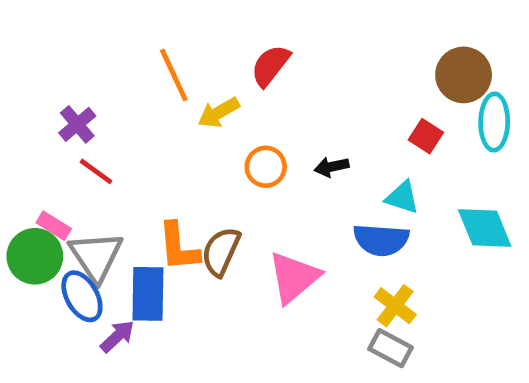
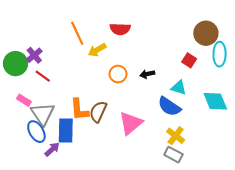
red semicircle: (270, 65) -> (120, 29), turned -126
blue semicircle: (381, 240) -> (169, 106), turned 30
green circle: (35, 256) -> (15, 64), moved

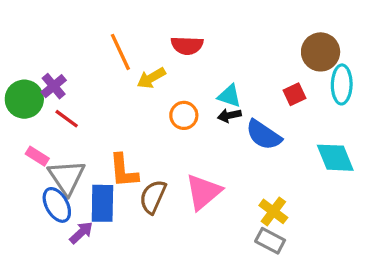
red square: (189, 60) -> (294, 94), turned 32
cyan triangle: (179, 88) -> (229, 96), moved
blue semicircle: (169, 106) -> (264, 135), moved
brown semicircle: (98, 112) -> (153, 197), moved

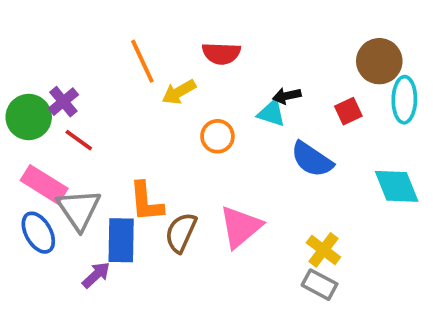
black arrow: (229, 115) -> (287, 96), moved
pink rectangle: (37, 156) -> (44, 184), size x1.6
blue ellipse: (57, 205) -> (38, 233), moved

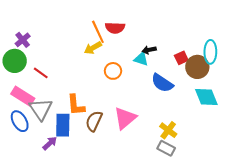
orange line: (142, 61) -> (98, 32), moved
brown circle: (379, 61) -> (197, 67), moved
purple cross: (63, 102) -> (23, 40), moved

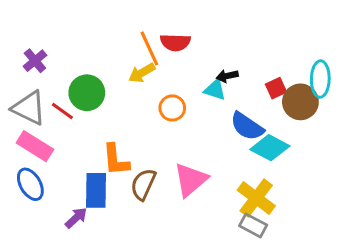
green circle: (15, 61) -> (87, 93), moved
cyan diamond: (206, 97) -> (270, 148), moved, turned -40
gray triangle: (41, 109) -> (29, 108), moved, turned -30
yellow cross: (168, 130) -> (256, 198), size x1.4

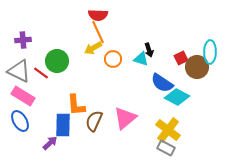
red semicircle: (175, 42) -> (98, 15), moved
purple cross: (35, 61) -> (23, 40), turned 35
black arrow: (227, 76) -> (149, 50), turned -96
orange circle: (172, 108) -> (113, 59), moved

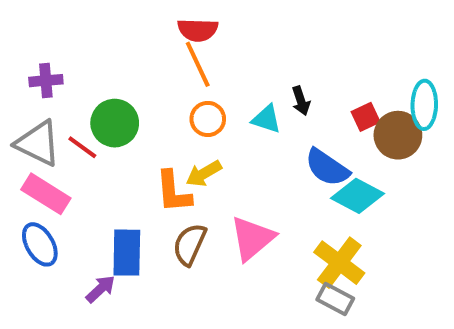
yellow arrow: (93, 48) -> (204, 174), moved
orange circle: (113, 59) -> (208, 119), moved
cyan triangle: (141, 59) -> (266, 119), moved
orange L-shape: (76, 105) -> (173, 192), moved

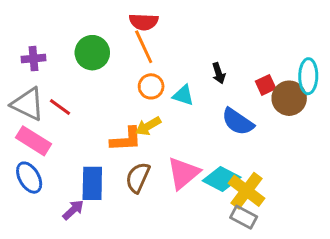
cyan triangle: (266, 119) -> (183, 95), moved
green circle: (115, 123) -> (92, 53), moved
orange L-shape: (173, 192) -> (126, 139), turned -88
cyan diamond: (358, 196) -> (222, 179), moved

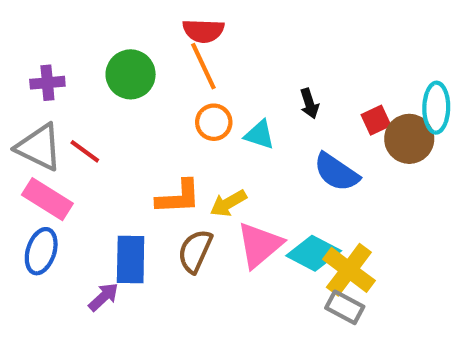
yellow arrow: (148, 126) -> (228, 203), moved
blue ellipse: (29, 178) -> (41, 251), turned 48

